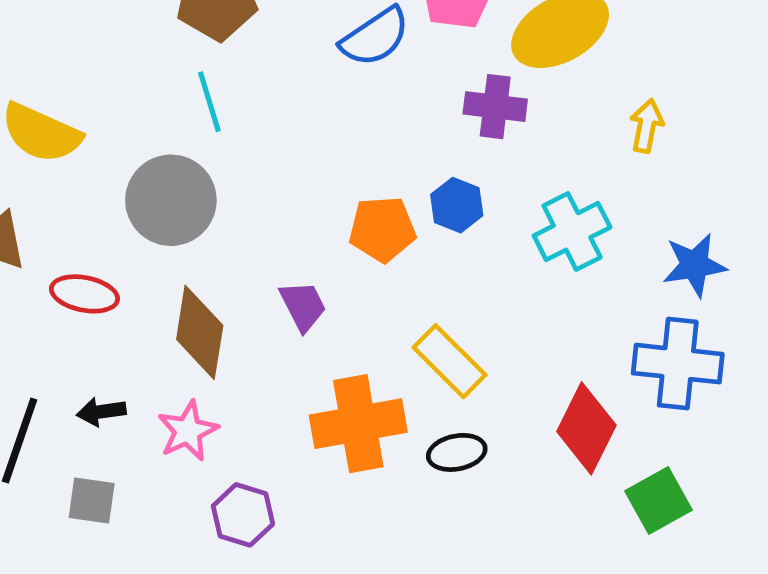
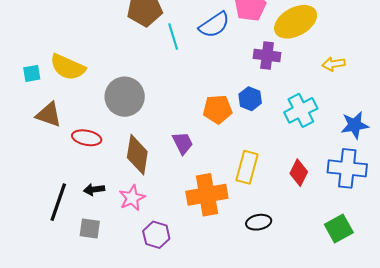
cyan line: (209, 102) -> (173, 36), moved
yellow arrow: (647, 126) -> (334, 64), turned -110
yellow rectangle: (450, 361) -> (247, 167), turned 60
red diamond: (586, 428) -> (299, 173), moved, size x0.7
black ellipse: (457, 452) -> (259, 222), moved

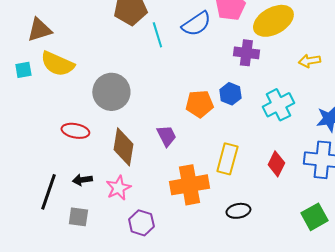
brown triangle: (49, 115) -> (39, 30), moved, turned -36

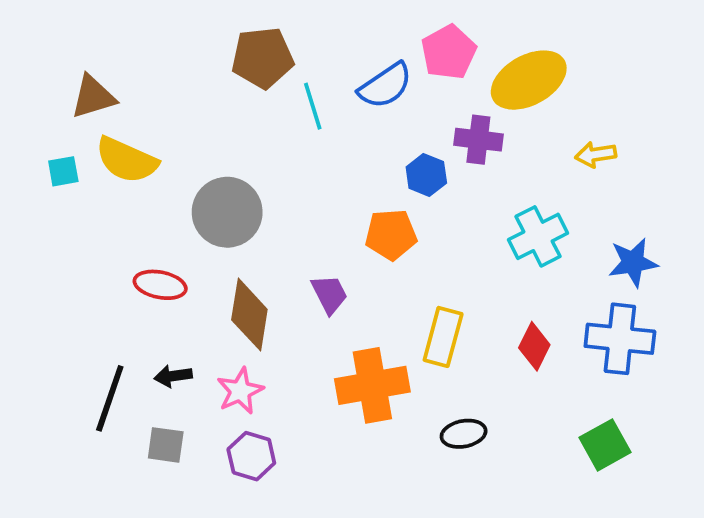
blue hexagon: (230, 94) -> (426, 175), moved
purple hexagon: (141, 223) -> (251, 456), moved

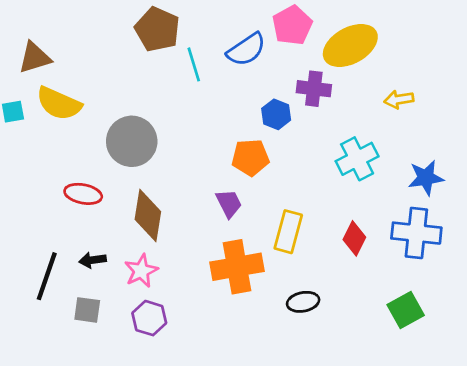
brown pentagon: (262, 58) -> (157, 29), turned 30
purple trapezoid: (330, 294) -> (229, 203), moved

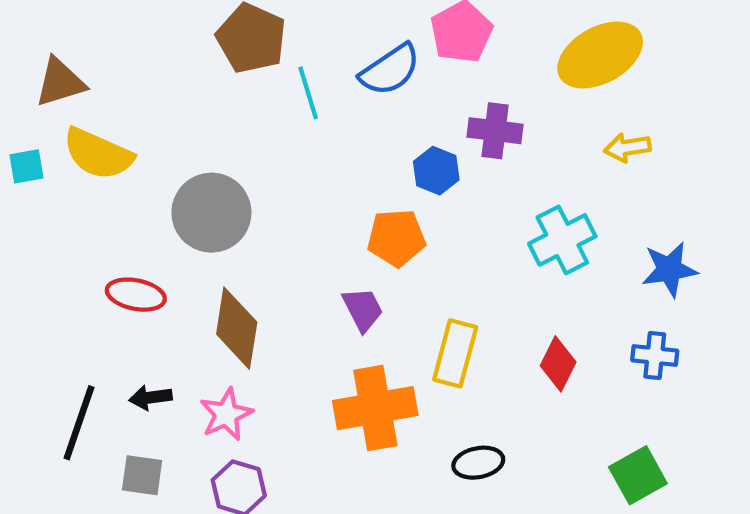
yellow ellipse: (350, 45) -> (600, 55), moved
blue cross: (416, 233) -> (655, 355), size x0.6

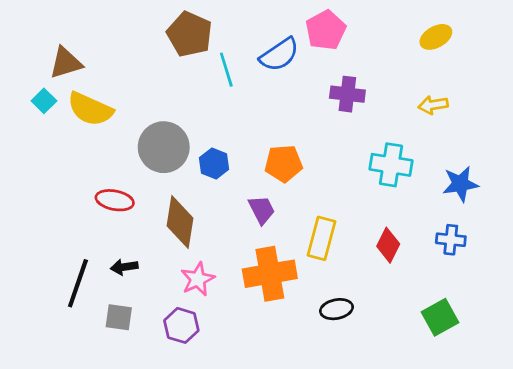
yellow ellipse: (600, 55) -> (436, 37), moved, size x0.6
cyan square: (27, 166) -> (44, 101), moved, turned -35
blue hexagon: (436, 171) -> (214, 163), moved
cyan cross: (562, 240) -> (391, 165), turned 36
pink star: (226, 414) -> (198, 279), moved

